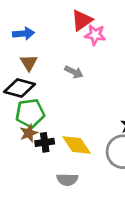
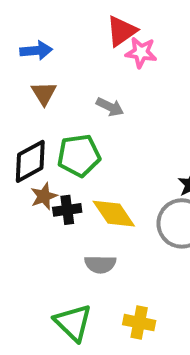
black diamond: (19, 88) -> (30, 161), moved, turned -44
green pentagon: (30, 113) -> (79, 155), moved

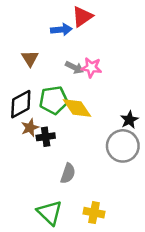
blue arrow: (36, 51) -> (61, 30), moved
pink star: (141, 52) -> (91, 67), moved
yellow diamond: (114, 214) -> (77, 108), moved
gray semicircle: (100, 264) -> (68, 173), turned -72

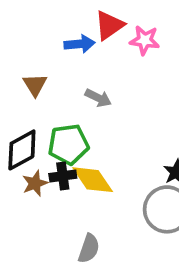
pink star: (91, 67) -> (145, 40), moved
yellow diamond: (77, 108) -> (93, 180), moved
black cross: (46, 137) -> (63, 176), moved

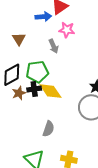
pink star: (145, 40) -> (67, 30), moved
gray arrow: (98, 98) -> (54, 46), turned 40

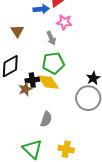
green pentagon: (37, 72) -> (53, 63), moved
brown star: (19, 93) -> (25, 89), moved

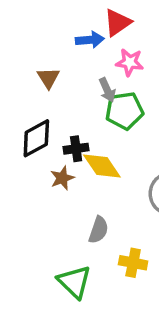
green pentagon: (53, 63) -> (124, 111), moved
black cross: (32, 80) -> (76, 149), moved
yellow cross: (66, 149) -> (133, 263), moved

